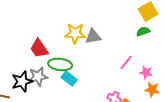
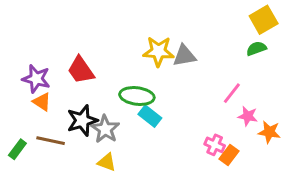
red trapezoid: (39, 48) -> (81, 70), moved
pink star: (146, 72) -> (248, 116), moved
gray star: (38, 76) -> (105, 129), moved, turned -30

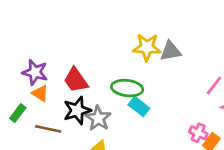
red trapezoid: (81, 70) -> (76, 80), moved
green rectangle: (17, 149) -> (18, 113), moved

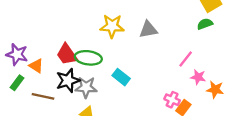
yellow star: (147, 47) -> (112, 26), moved
purple star: (35, 72) -> (17, 54), moved
green ellipse: (127, 88) -> (88, 58), moved
gray star: (98, 118) -> (86, 87), turned -30

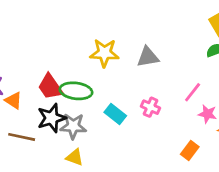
pink cross: (172, 100) -> (151, 107), moved

